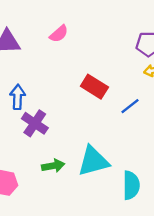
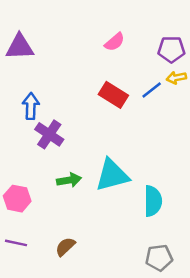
pink semicircle: (59, 34) -> (115, 42), moved
blue line: (130, 106) -> (152, 90), moved

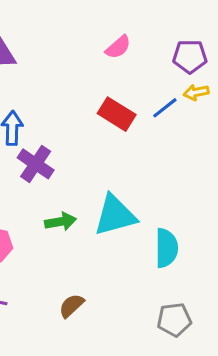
brown semicircle: (65, 247) -> (71, 306), moved

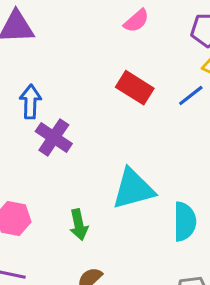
blue line: (165, 108) -> (191, 95), moved
green arrow: (61, 222) -> (79, 225), moved, turned 88

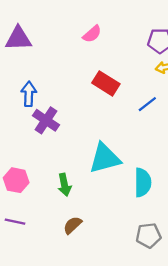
pink semicircle: (136, 21) -> (92, 34), moved
blue line: (191, 95) -> (147, 104), moved

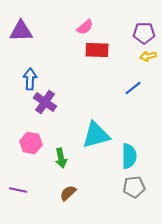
red rectangle: (106, 83) -> (97, 50), moved, turned -30
pink hexagon: (16, 180) -> (31, 143), moved
gray pentagon: (148, 235) -> (134, 187), moved

